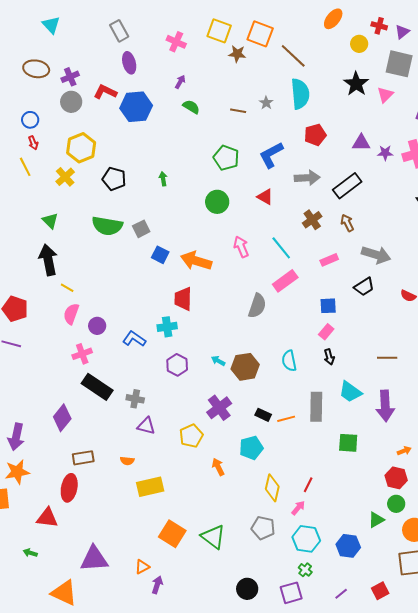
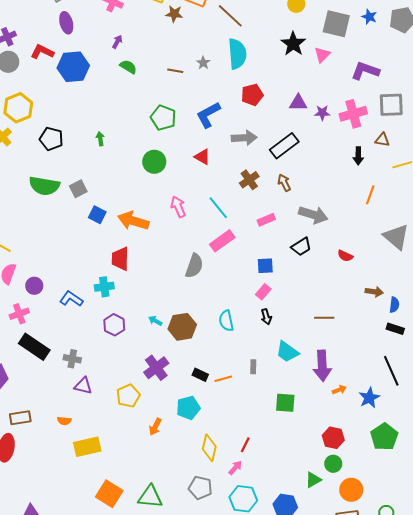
gray rectangle: (316, 407) -> (253, 367), size x0.5
orange arrow: (404, 451) -> (339, 390), moved
orange arrow: (218, 467) -> (155, 427), turned -126
green triangle: (213, 537) -> (150, 497), turned -32

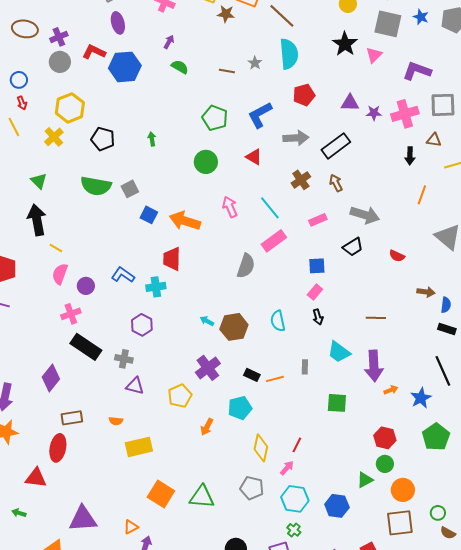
blue L-shape: (71, 299) -> (123, 275), moved
purple hexagon: (114, 325) -> (142, 325), moved

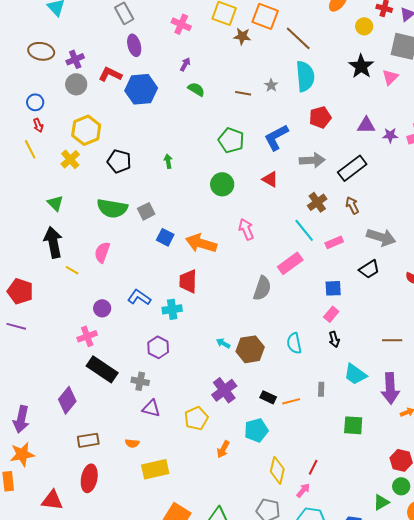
cyan line: (270, 208) -> (304, 230), moved
pink semicircle: (60, 274) -> (102, 252), moved
red ellipse: (58, 448) -> (89, 478), moved

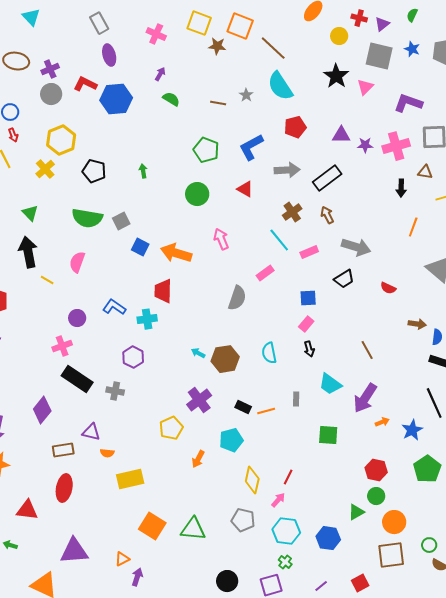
cyan semicircle: (305, 76) -> (280, 86), turned 152
pink rectangle: (290, 263) -> (265, 273), size x0.7
brown line: (392, 340) -> (367, 350), turned 60
purple arrow: (390, 388) -> (365, 398), turned 36
purple triangle: (151, 408) -> (91, 432), moved

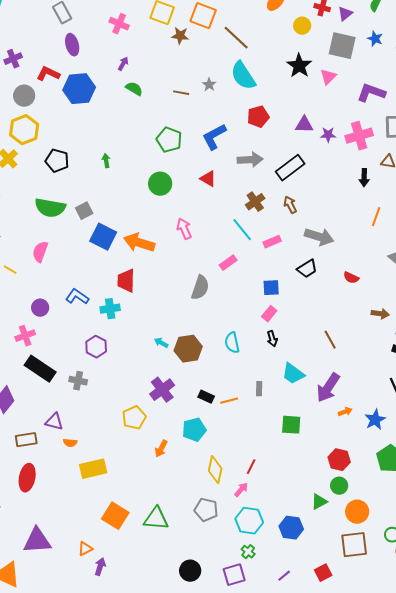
gray circle: (51, 94) -> (24, 96), moved
blue square: (140, 247) -> (103, 237), size x1.5

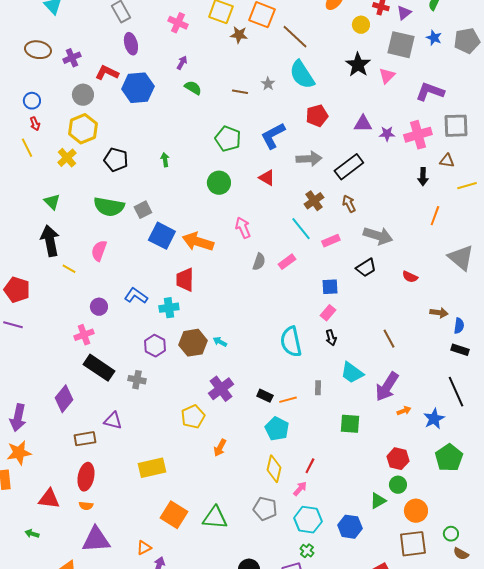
gray semicircle: (200, 288) -> (259, 262), moved, size x0.7
cyan semicircle: (232, 343) -> (291, 342), size x1.4
brown hexagon: (188, 349) -> (193, 343), moved
cyan pentagon: (194, 430) -> (277, 429), moved, turned -30
orange semicircle: (70, 443) -> (86, 506), moved

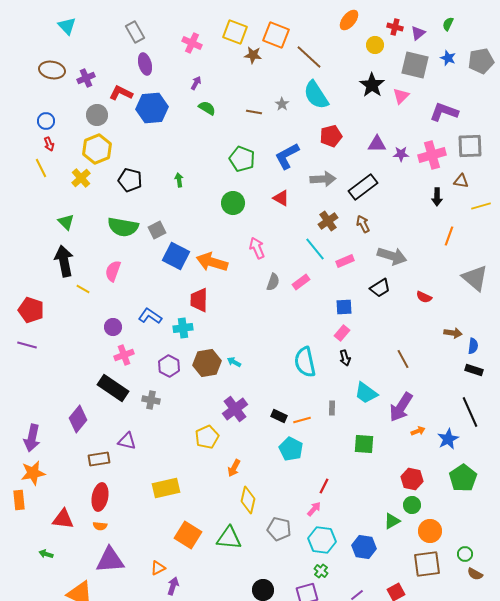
pink cross: (84, 335) -> (124, 355), moved
yellow diamond: (274, 469) -> (248, 500), moved

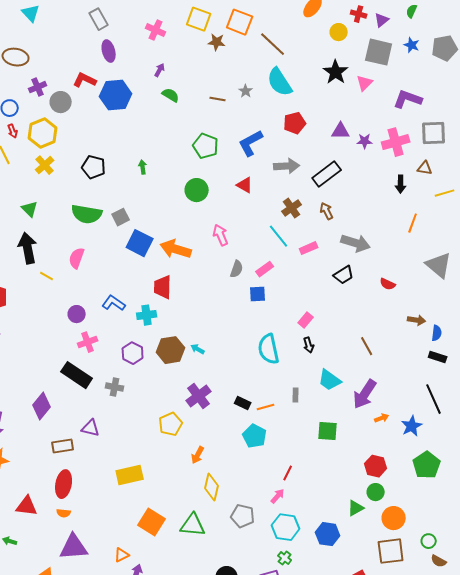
purple cross: (86, 78) -> (38, 87), moved
yellow hexagon: (97, 149) -> (43, 133), moved
blue square: (344, 307) -> (258, 294), moved

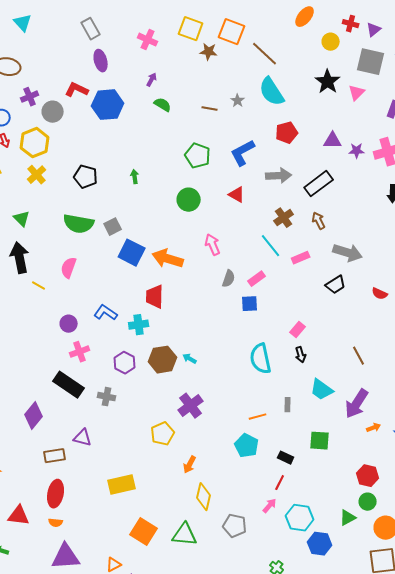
black rectangle: (243, 403) -> (286, 458), moved
cyan hexagon: (286, 527) -> (300, 518), moved

